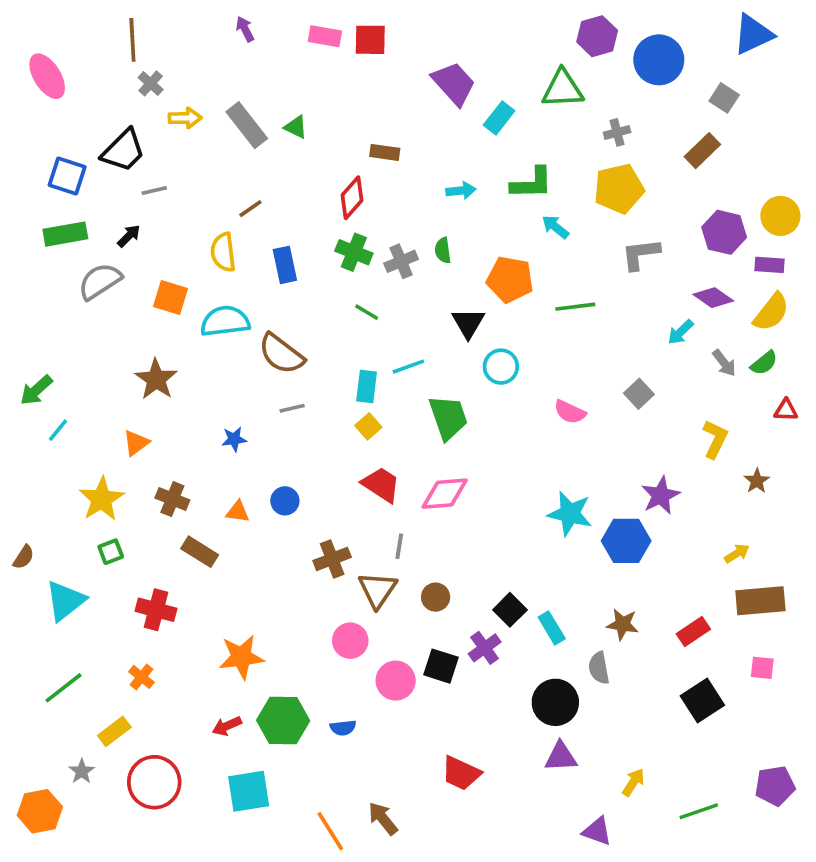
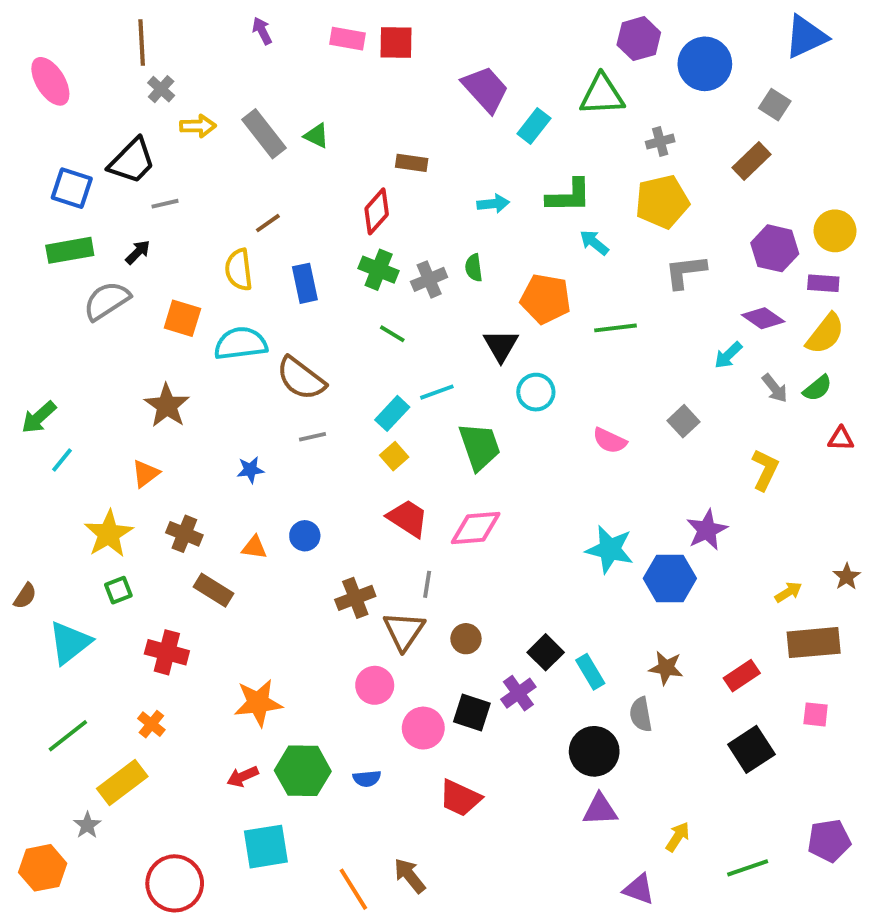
cyan rectangle: (367, 387) -> (392, 413), turned 36
brown star: (757, 481) -> (847, 577), moved
yellow rectangle: (114, 731) -> (122, 782), size x1.4
red trapezoid: (461, 773) -> (460, 798), moved
red circle: (154, 782) -> (175, 883), moved

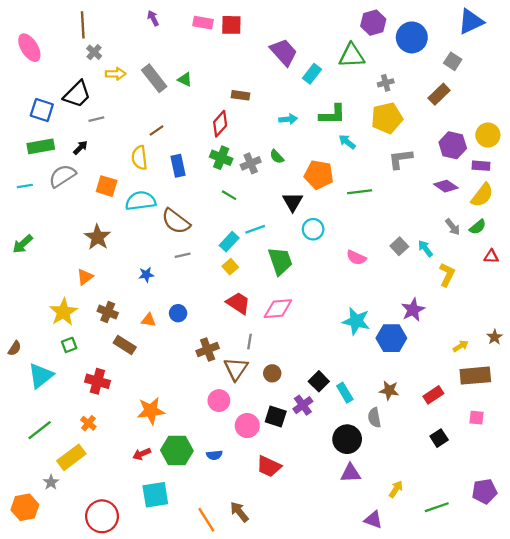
green semicircle: (474, 268) -> (277, 157), turned -35
cyan arrow: (728, 355) -> (425, 249), moved, turned 96
cyan line: (62, 460) -> (25, 186), moved, turned 42
black square: (751, 749) -> (439, 438), size x0.7

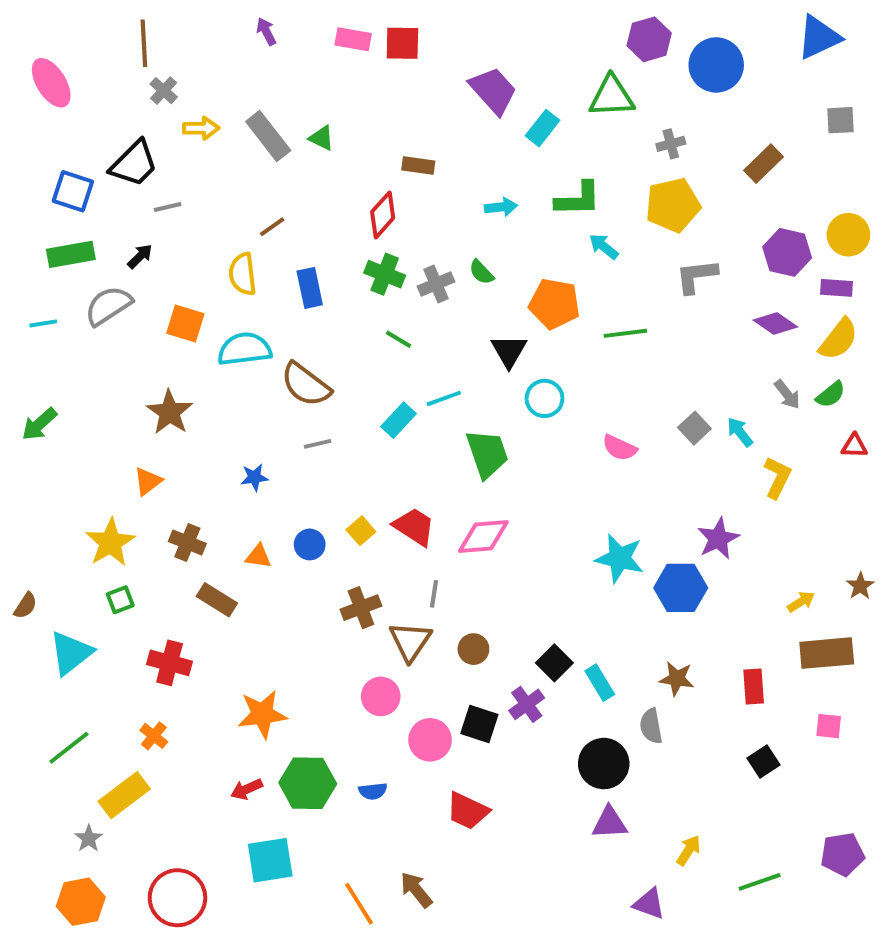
gray square: (453, 61) -> (841, 120), moved, turned -36
yellow square: (230, 267) -> (361, 531), moved
red rectangle: (433, 395) -> (754, 687), turned -60
orange hexagon: (25, 507) -> (81, 902), moved

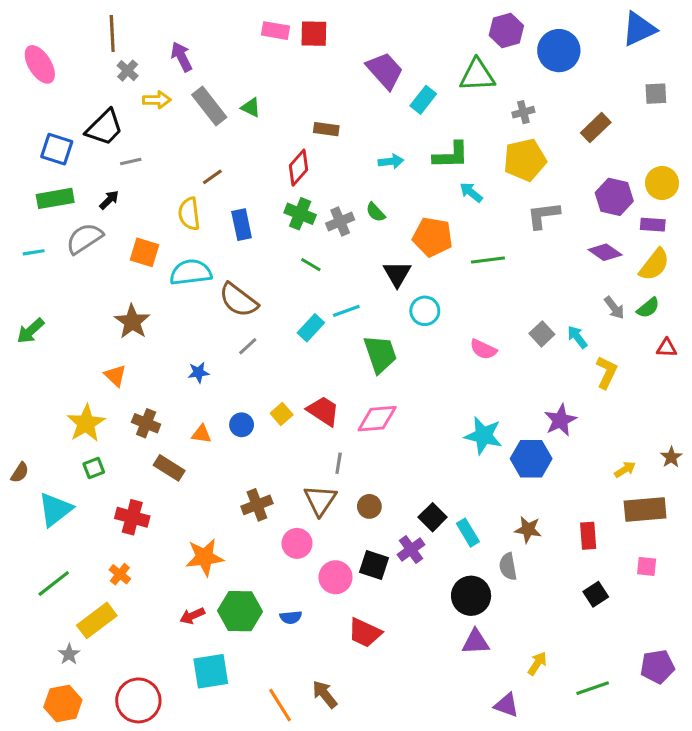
purple arrow: (266, 31) -> (181, 57), moved, size x1.4
gray line: (318, 444) -> (248, 346), turned -30
orange triangle: (148, 481) -> (115, 376), turned -40
brown cross: (361, 608) -> (257, 505), moved

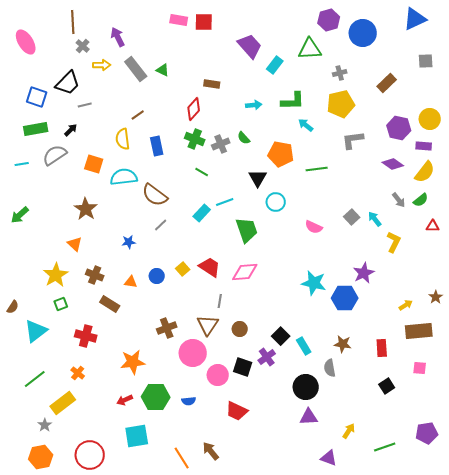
pink circle: (297, 543) -> (193, 353), size x1.4

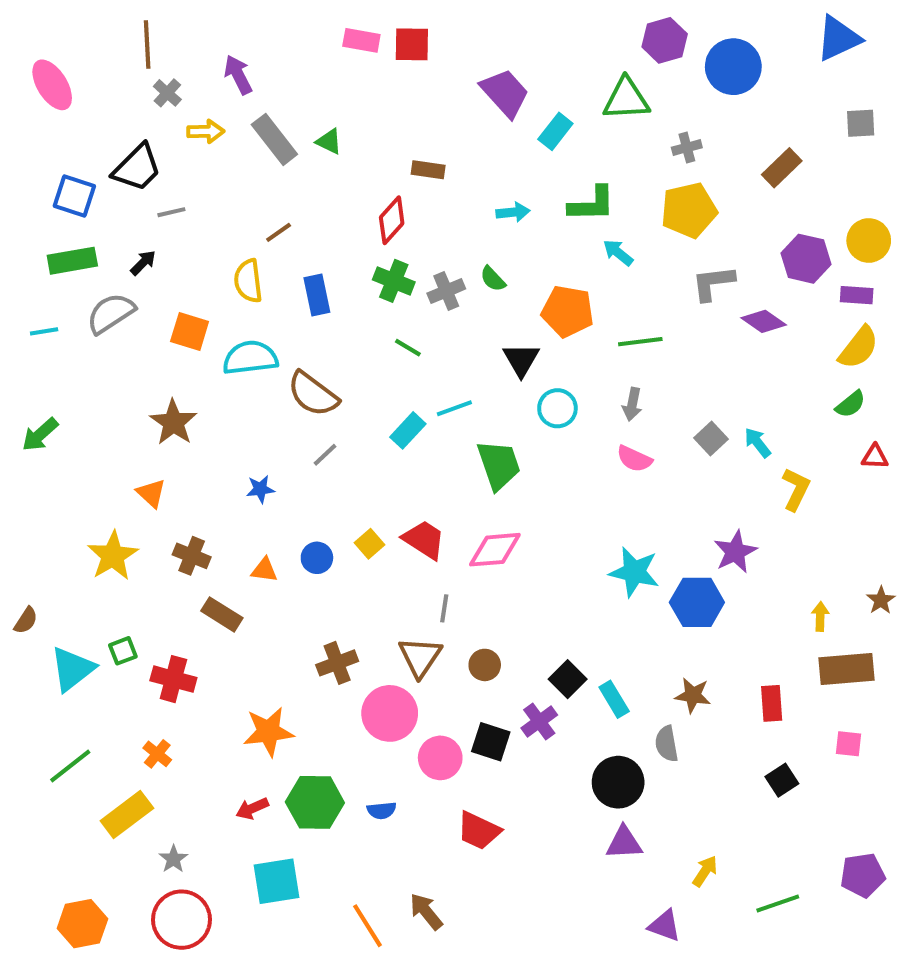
purple diamond: (393, 164) -> (764, 321), moved
gray arrow: (399, 200) -> (632, 404), moved, turned 49
green square: (61, 304) -> (123, 651), moved
yellow arrow: (406, 305) -> (820, 616), turned -56
gray star: (45, 425) -> (173, 859), moved

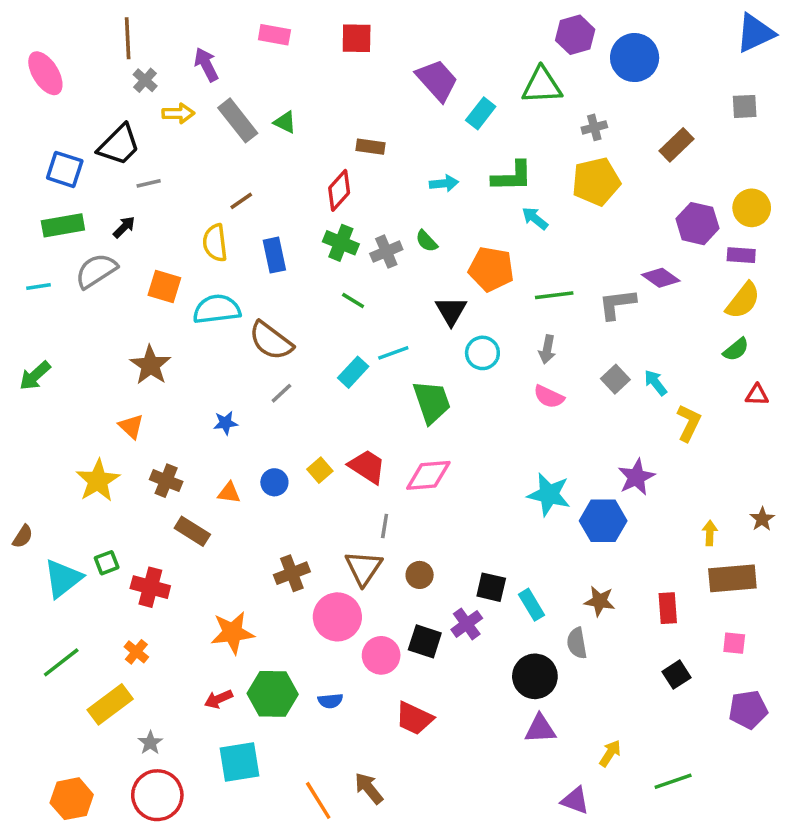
blue triangle: (838, 38) -> (755, 33), moved
pink rectangle: (361, 40) -> (274, 35), moved
gray L-shape: (713, 283) -> (617, 304), moved
black square: (568, 679) -> (491, 587), turned -32
purple pentagon: (863, 875) -> (748, 710), moved

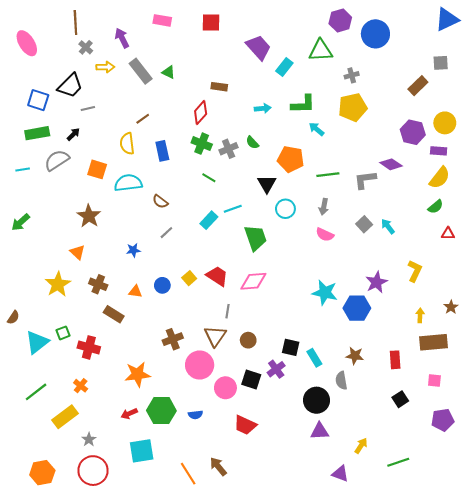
brown rectangle: (677, 145) -> (418, 86), moved
brown semicircle: (271, 341) -> (160, 202), size x0.6
yellow L-shape: (689, 423) -> (415, 271), moved

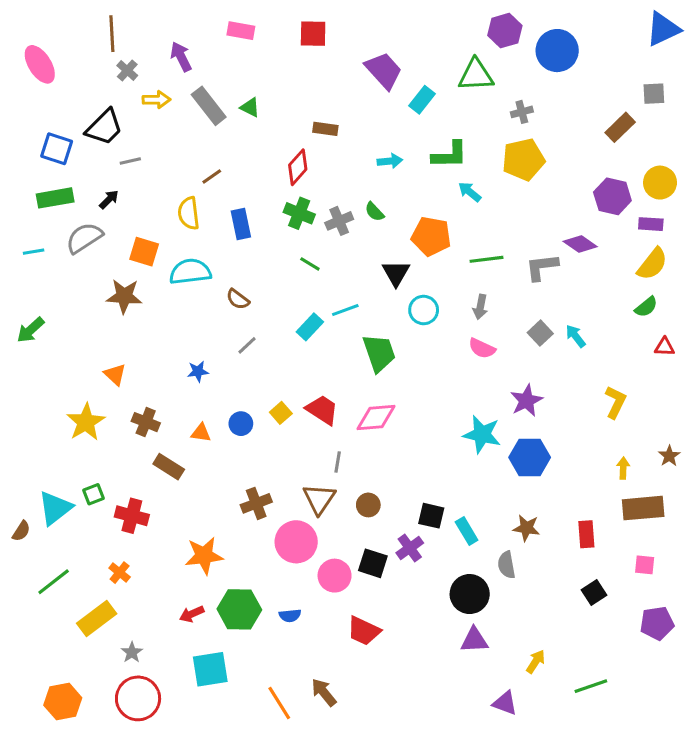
brown star: (89, 216) -> (124, 296), moved, turned -30
purple star: (377, 282) -> (526, 401), moved
brown semicircle: (13, 317) -> (21, 531), moved

